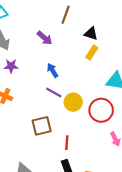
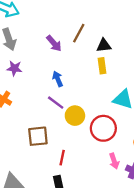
brown line: (66, 15) -> (79, 33), moved
black triangle: (91, 34) -> (104, 45), turned -32
yellow rectangle: (92, 53) -> (102, 66), turned -48

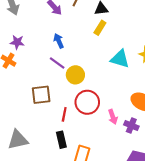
yellow rectangle: (102, 66) -> (100, 28), turned 40
purple star: (14, 68) -> (17, 42), moved
red circle: (103, 128) -> (87, 102), moved

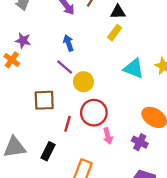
pink arrow: (113, 117) -> (108, 136), moved
black rectangle: (61, 140) -> (48, 151), moved, turned 35

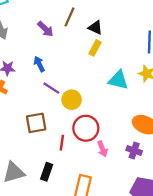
black triangle: (118, 12) -> (95, 28), turned 35
blue arrow: (68, 43) -> (39, 64), moved

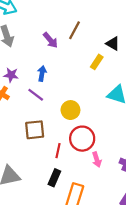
black triangle: (95, 28) -> (113, 44), moved
blue arrow: (39, 64) -> (42, 73), turned 32
purple line: (51, 88) -> (36, 95), moved
black rectangle: (47, 172) -> (54, 178), moved

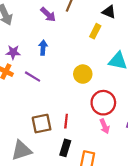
purple line: (36, 95) -> (33, 77), moved
yellow circle: (70, 110) -> (83, 74), moved
brown square: (35, 130) -> (42, 124), moved
red circle: (82, 139) -> (103, 103), moved

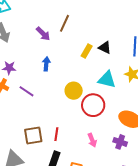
black triangle: (109, 12) -> (105, 47), moved
blue arrow: (43, 48) -> (46, 64), moved
red circle: (103, 103) -> (93, 105), moved

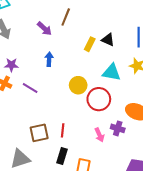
purple cross: (120, 142) -> (118, 128), moved

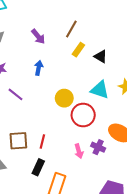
brown line: (66, 17) -> (71, 29), moved
yellow rectangle: (90, 44) -> (78, 50), moved

